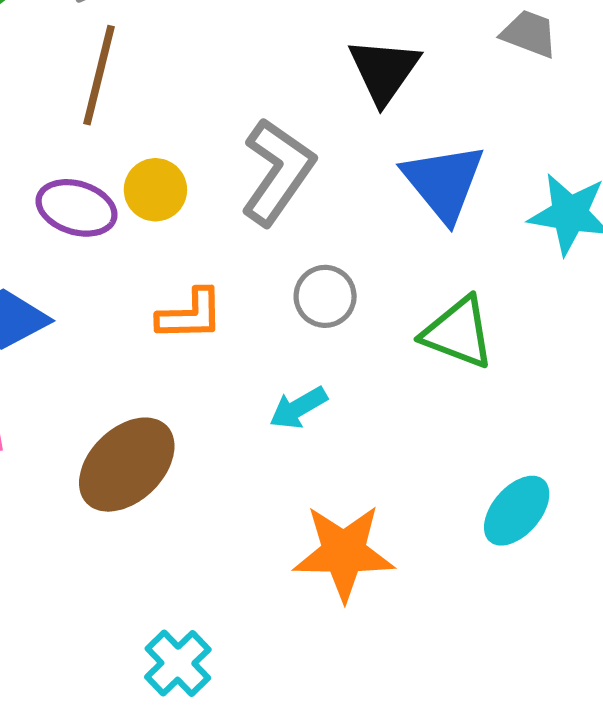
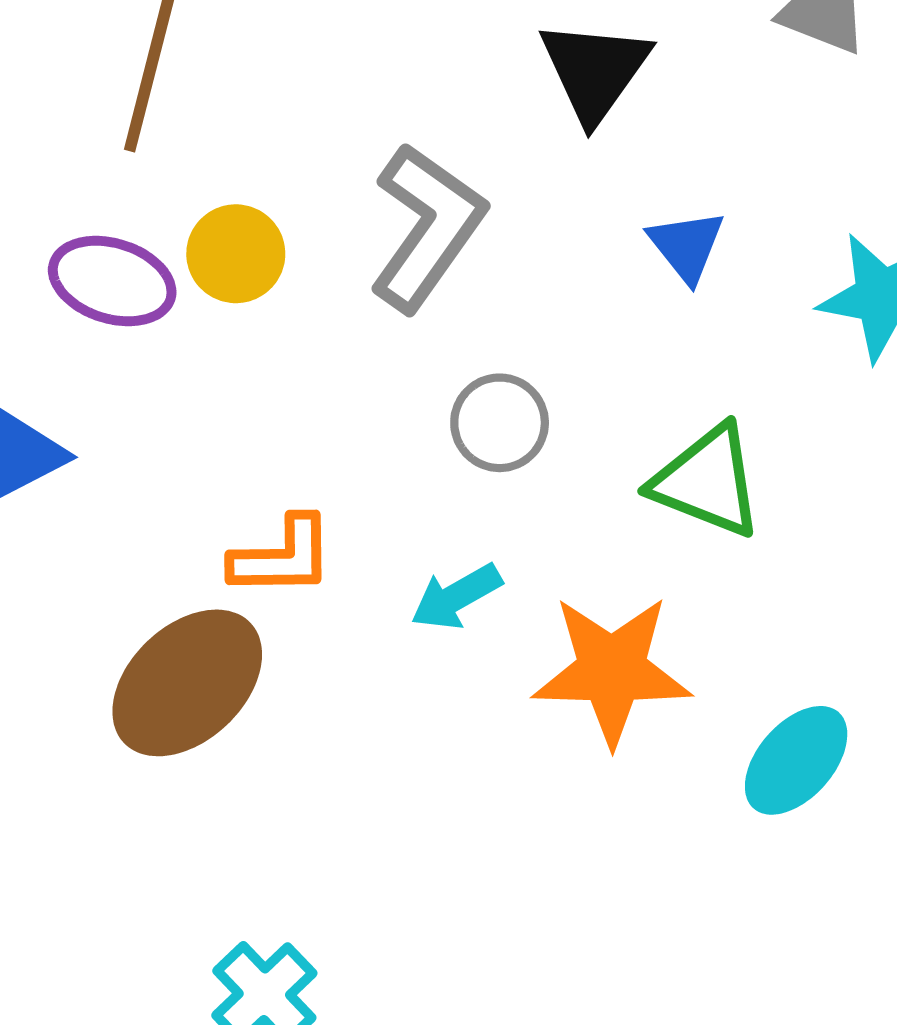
blue triangle: (444, 182) -> (686, 246), size x0.6
orange L-shape: (190, 315) -> (282, 557), moved
orange star: (344, 552) -> (612, 670), moved

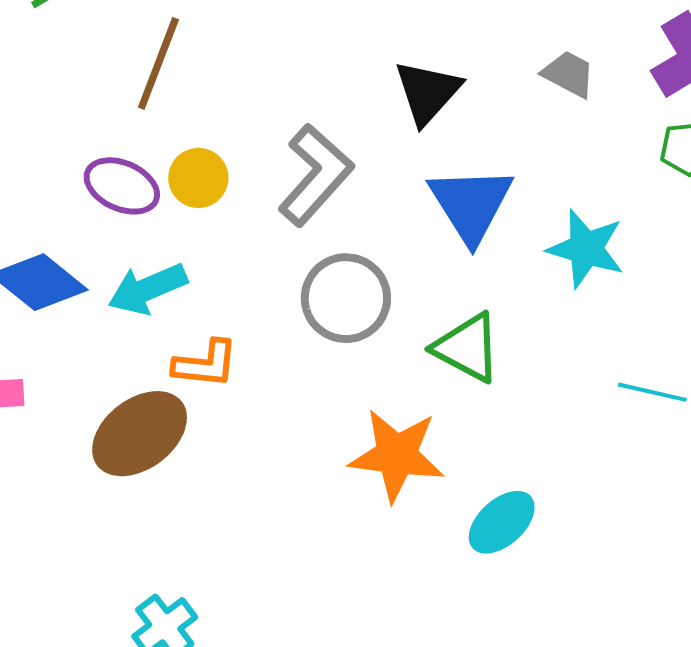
blue triangle: (686, 246) -> (471, 204), size x1.8
gray circle: (500, 423) -> (346, 298), size x1.5
cyan arrow: (456, 597) -> (148, 289), moved, size x1.4

